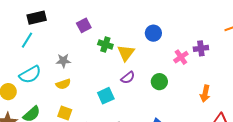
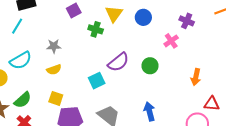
purple cross: (201, 48) -> (187, 21), moved, turned 32
yellow triangle: (126, 53) -> (114, 14), moved
purple semicircle: (128, 78) -> (118, 62), size x1.5

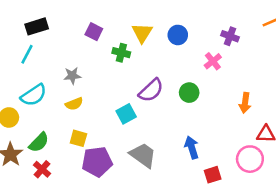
purple square: (74, 11) -> (94, 32), turned -32

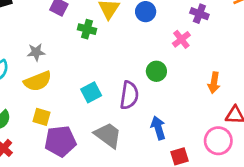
purple semicircle: (151, 90) -> (129, 95), moved, turned -40
yellow semicircle: (74, 104) -> (38, 81), size x1.5

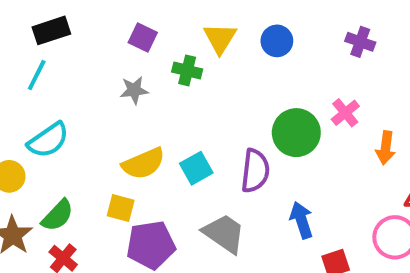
pink cross: (181, 39) -> (345, 113), moved
gray star: (36, 52) -> (134, 90), moved
green circle: (156, 71) -> (296, 133), size x1.5
yellow semicircle: (38, 81) -> (143, 164), moved

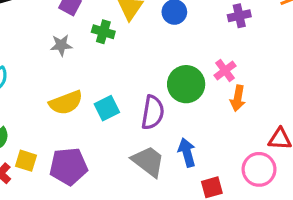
purple cross: (360, 42) -> (239, 16), turned -35
orange arrow: (386, 148) -> (238, 98), moved
yellow square: (121, 208) -> (26, 161), moved
gray trapezoid: (224, 233) -> (148, 161), moved

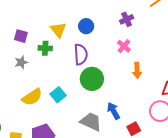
pink cross: (225, 71) -> (124, 46), moved
green circle: (186, 84) -> (92, 79), moved
purple semicircle: (153, 112) -> (81, 54), moved

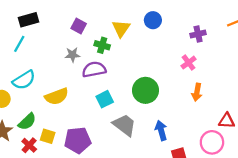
blue circle: (86, 26) -> (153, 20), moved
purple semicircle: (81, 54) -> (94, 69), moved, turned -110
yellow semicircle: (32, 97) -> (57, 96), moved
gray trapezoid: (91, 122) -> (124, 125), moved

